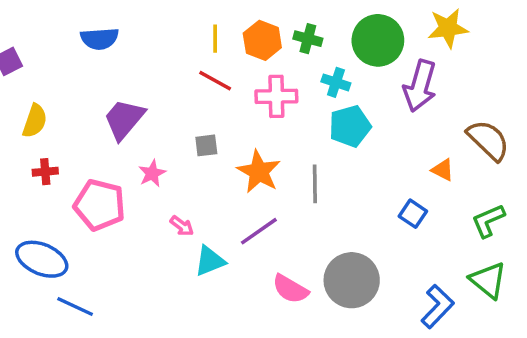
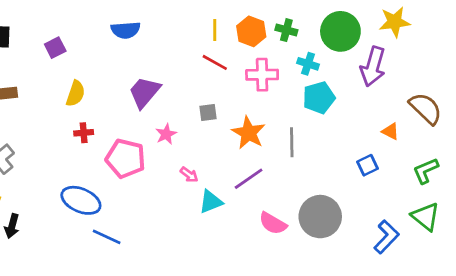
blue square: (413, 214) -> (368, 165), turned 30

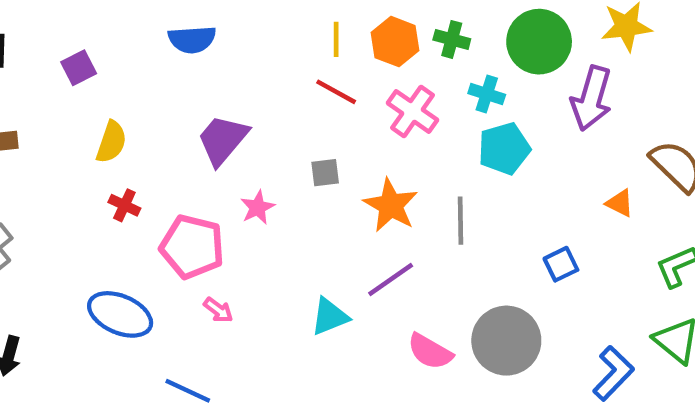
pink cross: (262, 75) -> (412, 111), turned 36
red cross: (84, 133) -> (124, 205), turned 30
blue square: (368, 165) -> (561, 264), moved
pink arrow: (189, 175) -> (218, 310), moved
blue line: (107, 237) -> (188, 391), moved

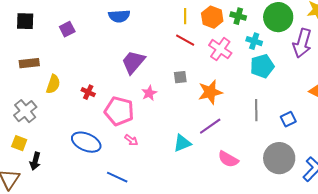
yellow semicircle: (111, 142) -> (53, 84), moved
orange star: (391, 205) -> (210, 92), turned 30
gray line: (460, 221) -> (256, 110), moved
gray circle: (506, 341) -> (279, 158), moved

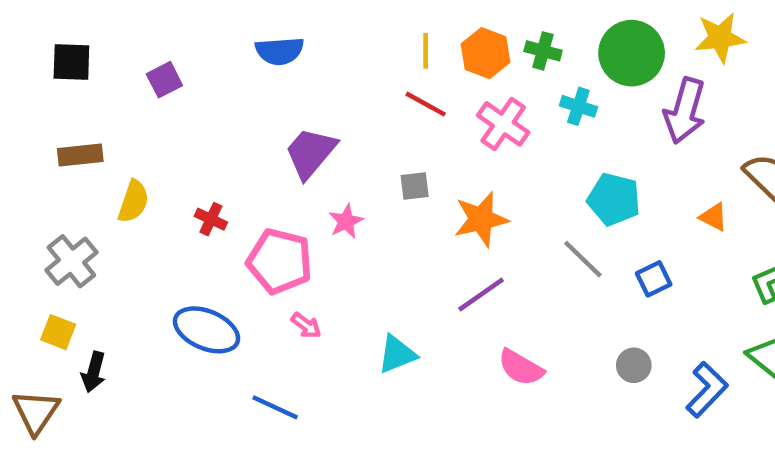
cyan pentagon: (262, 66) -> (614, 199), moved, turned 30
gray line: (256, 110) -> (583, 259), turned -45
cyan triangle: (182, 143) -> (397, 354), moved
gray circle: (279, 158) -> (634, 365), size x0.5

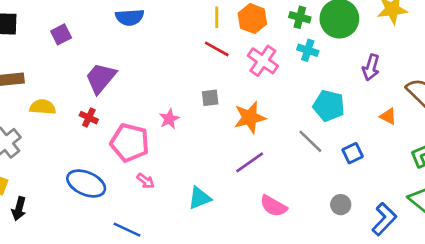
green cross: (543, 51) -> (300, 17), moved
purple arrow: (685, 111) -> (371, 67), moved, size x0.7
purple trapezoid: (311, 153) -> (101, 78), moved
yellow semicircle: (133, 201) -> (43, 107), turned -105

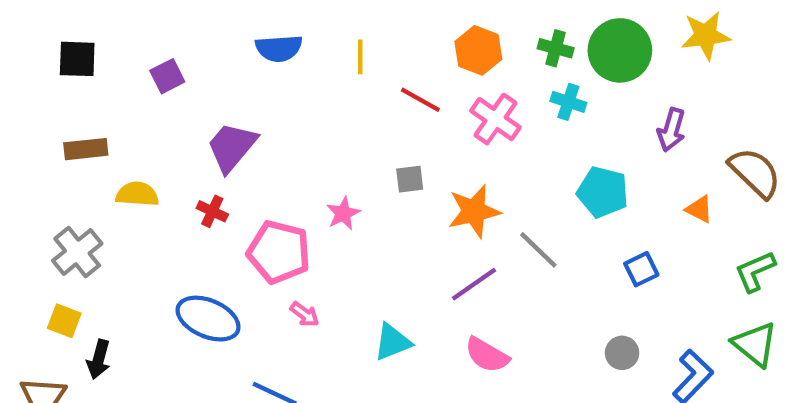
yellow line: (217, 17) -> (360, 57), moved
gray line: (310, 141) -> (538, 250), moved
pink semicircle: (273, 206) -> (487, 355), moved

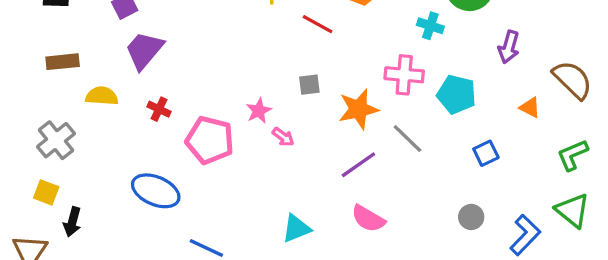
pink cross: (495, 119) -> (404, 75), moved, turned -30
purple trapezoid: (232, 147) -> (144, 50), moved
pink arrow: (305, 314) -> (283, 137), moved
cyan triangle: (393, 342) -> (296, 228), moved

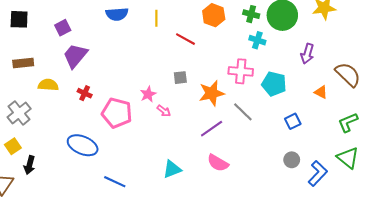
yellow square: (46, 192) -> (13, 146), turned 35
gray circle: (471, 217) -> (292, 160), moved

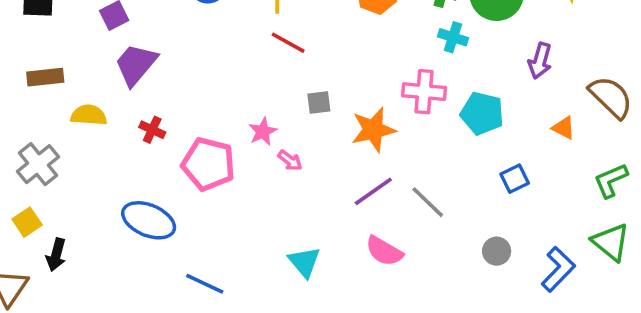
red line: (186, 39) -> (288, 43), moved
gray line: (243, 112) -> (428, 202), moved
gray circle: (292, 160) -> (497, 251), moved
cyan triangle: (172, 169) -> (304, 262), turned -48

